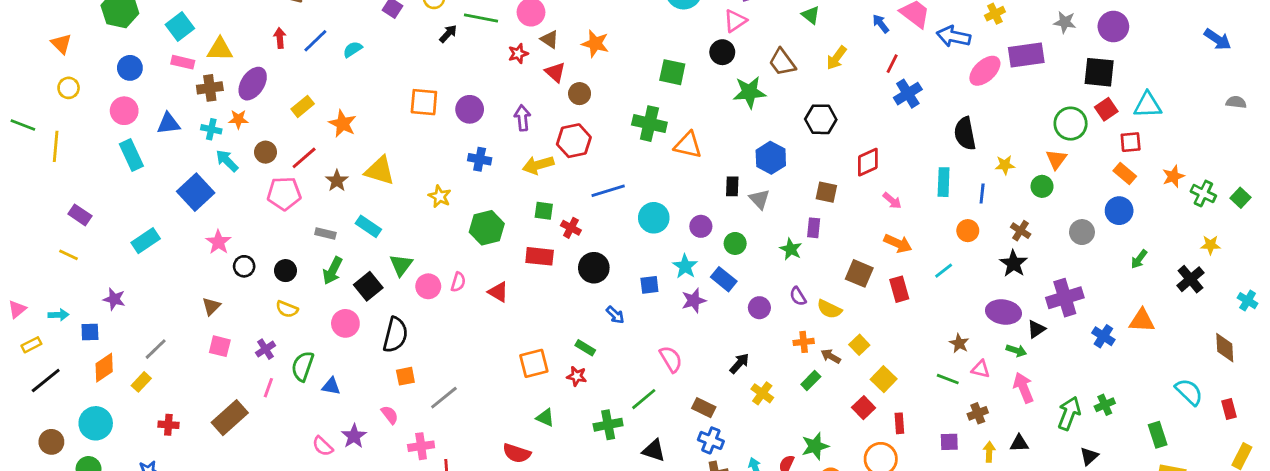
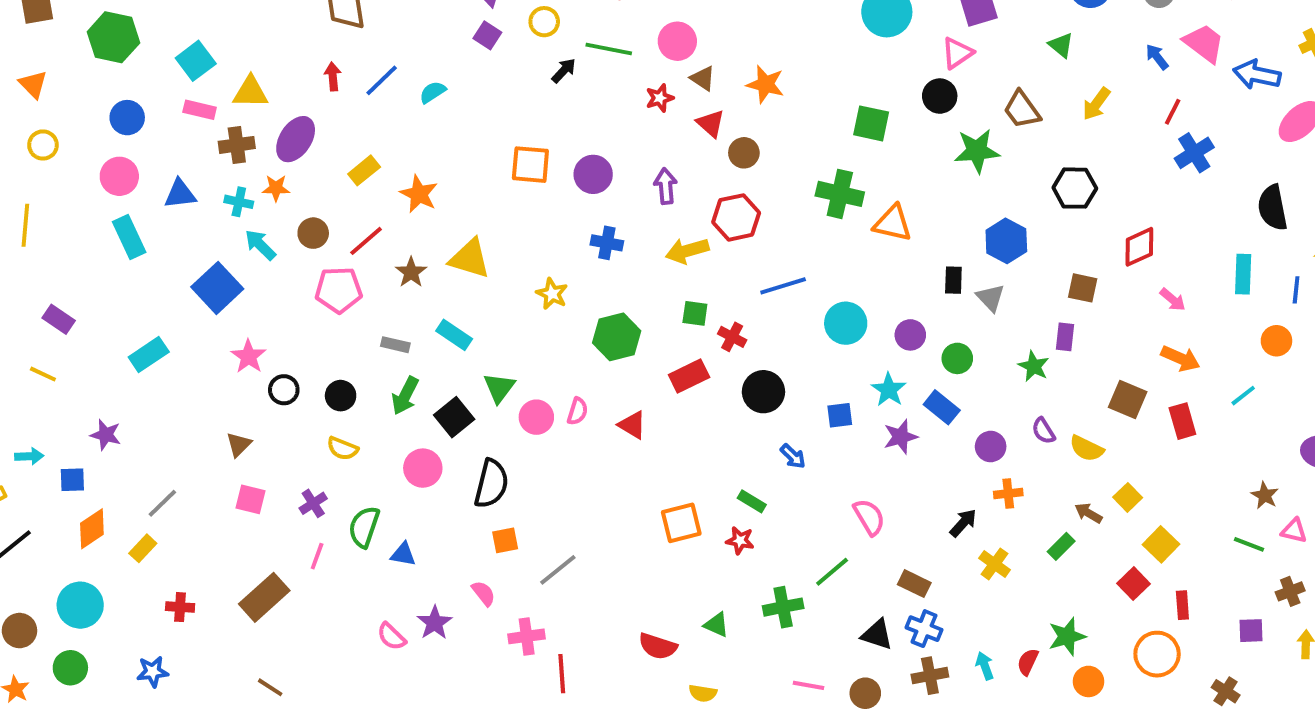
red rectangle: (540, 256) -> (689, 376), turned -32
orange cross: (804, 342) -> (1008, 493), moved
green triangle: (545, 418) -> (716, 625), moved
black triangle: (654, 450) -> (877, 634), moved

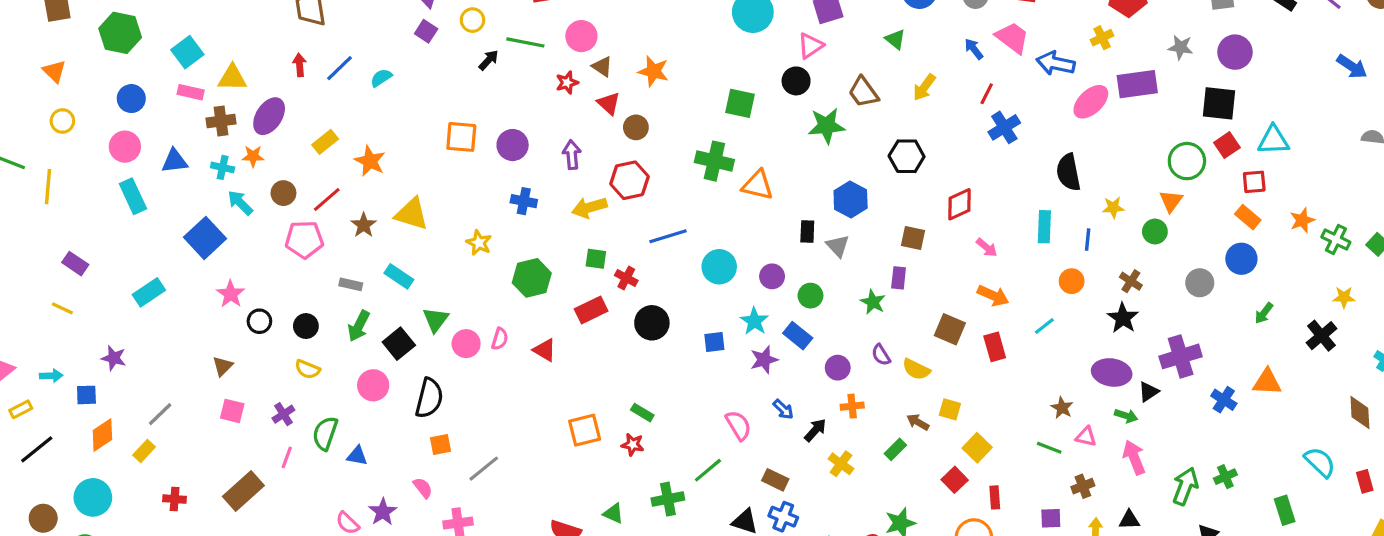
blue arrow: (793, 456) -> (783, 409), moved
yellow square: (1128, 497) -> (950, 409), turned -30

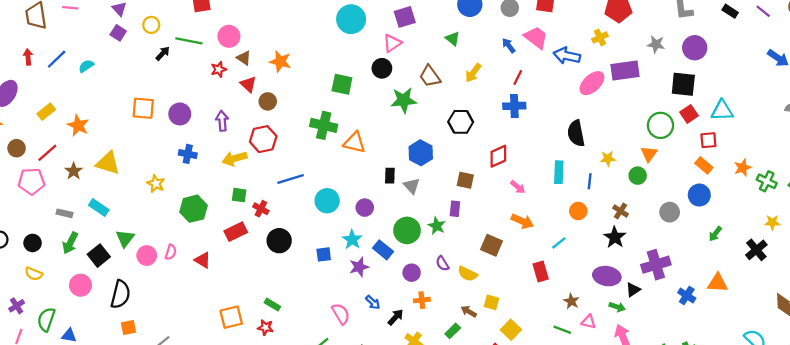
blue cross: (1004, 127) -> (514, 106), moved, turned 30
green circle: (810, 296) -> (407, 230), moved, size x1.5
red rectangle: (995, 347) -> (541, 272), moved

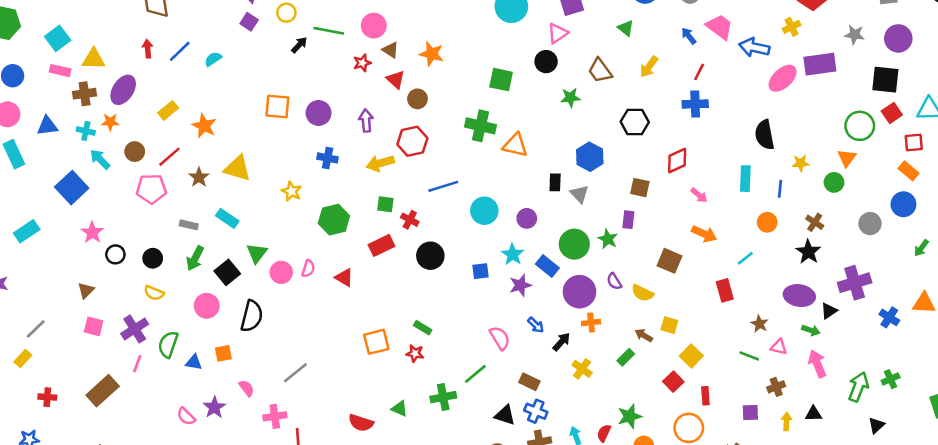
green star: (404, 100) -> (570, 98), size x0.7
purple circle: (412, 273) -> (579, 292), size x1.6
purple cross: (17, 306) -> (135, 329), size x1.5
orange square: (128, 327) -> (223, 353), moved

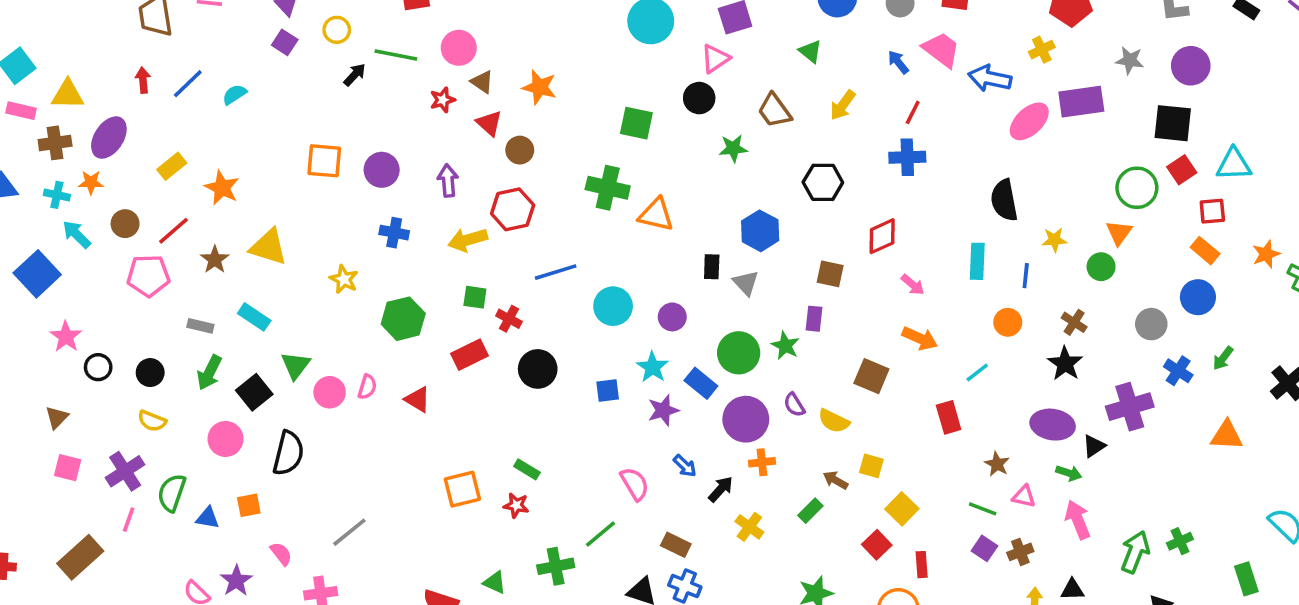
blue cross: (889, 317) -> (1178, 371), moved
purple square: (750, 413) -> (984, 548), moved, turned 36

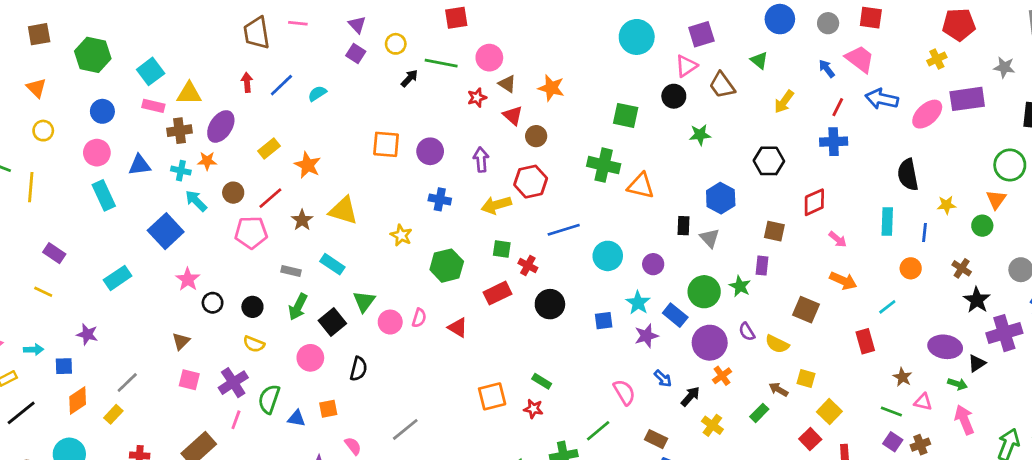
blue arrow: (990, 78) -> (882, 99), moved
brown trapezoid: (775, 111) -> (722, 85), moved
black star: (1065, 364) -> (977, 300), moved
black semicircle: (288, 453) -> (359, 369), size x0.7
orange cross: (762, 462) -> (722, 376), turned -30

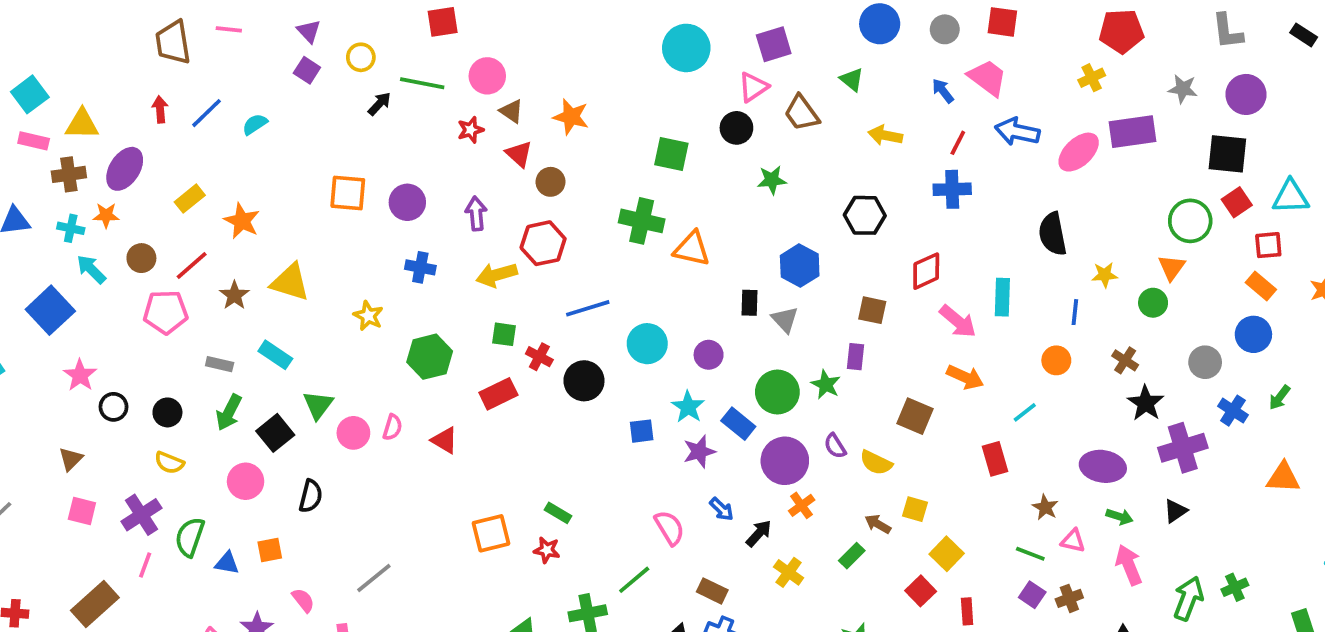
yellow arrow: (784, 102) -> (885, 135), turned 65
cyan rectangle: (887, 221) -> (1002, 297), moved
pink arrow: (838, 239) -> (958, 321), size x1.5
black circle: (550, 304) -> (584, 381), moved
black triangle: (977, 363) -> (1175, 511), moved

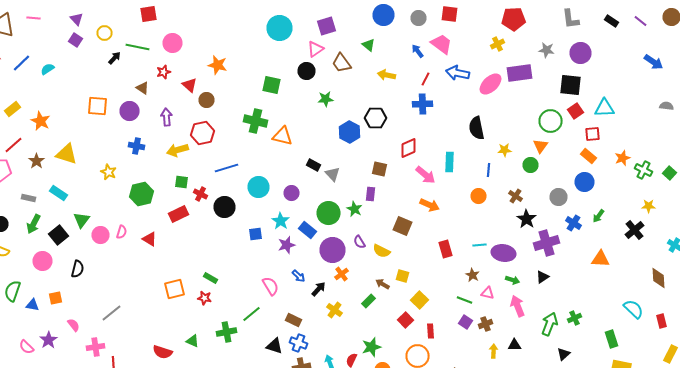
brown triangle: (511, 111) -> (142, 88), moved
blue hexagon: (800, 266) -> (350, 132), moved
black rectangle: (749, 303) -> (314, 165), turned -64
cyan line: (1025, 412) -> (480, 245), moved, turned 32

